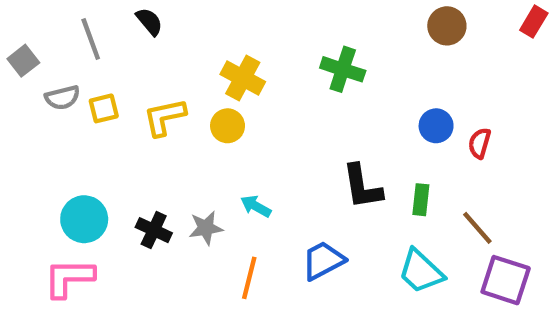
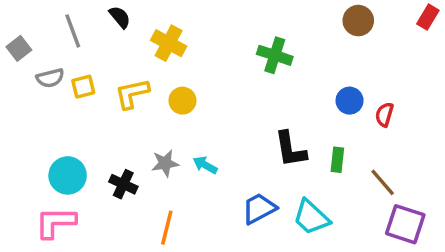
yellow cross: (243, 78) -> (169, 43), moved
gray star: (206, 228) -> (165, 163), moved
cyan trapezoid: (421, 271) -> (311, 217), moved
orange line: (249, 278) -> (167, 228), moved

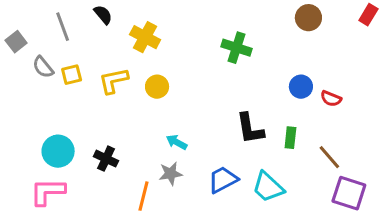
gray semicircle: (50, 78) -> (43, 67), turned 65
red semicircle: (384, 115) -> (331, 99), turned -84
gray star: (165, 163) -> (171, 174), moved

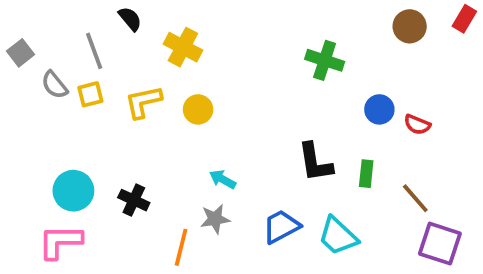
brown circle: (308, 18) -> (410, 26), moved
gray line: (63, 27) -> (94, 51), moved
green cross: (236, 48) -> (325, 60), moved

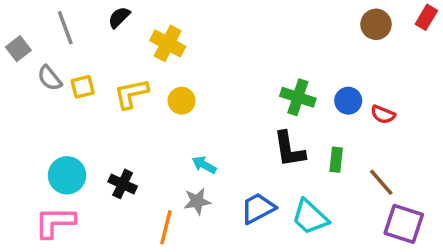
black semicircle: (130, 19) -> (119, 17), turned -95
gray line: (94, 51) -> (65, 28), moved
green cross: (325, 60) -> (298, 97), moved

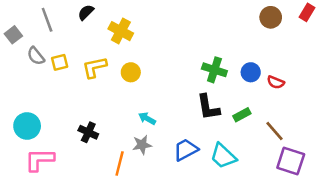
green rectangle: (336, 160) -> (242, 115), turned 56
cyan circle: (67, 175) -> (27, 126), moved

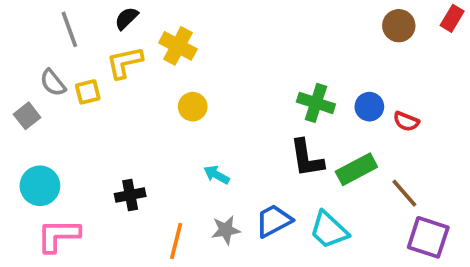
gray square: (13, 35) -> (27, 116), moved
yellow L-shape: (95, 67) -> (125, 62), moved
green rectangle: (242, 115) -> (356, 169), size x1.5
black cross: (88, 132) -> (130, 195), turned -36
gray star: (142, 145) -> (226, 230), moved

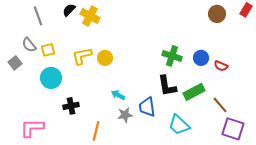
yellow cross: (178, 46) -> (90, 16), moved
yellow L-shape: (125, 62) -> (82, 56), moved
cyan circle: (40, 186) -> (51, 78), moved
blue trapezoid: (274, 221) -> (147, 107), moved, turned -70
gray star: (226, 230) -> (125, 115), moved

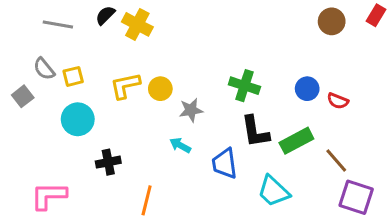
gray line: (38, 16) -> (58, 24), turned -60
green cross: (172, 56) -> (244, 86), moved
gray star: (125, 115) -> (191, 110), moved

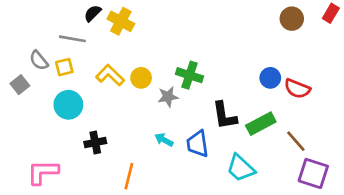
gray line: (58, 24) -> (72, 39), moved
yellow L-shape: (125, 86) -> (110, 75), turned 56
green cross: (244, 86) -> (189, 75), moved
red semicircle: (338, 101) -> (297, 89), size x1.4
cyan arrow: (180, 145) -> (164, 140), moved

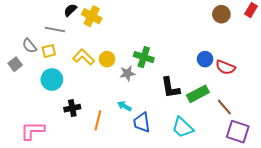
blue trapezoid: (198, 144) -> (142, 122), moved
orange line: (129, 176) -> (98, 120), moved

